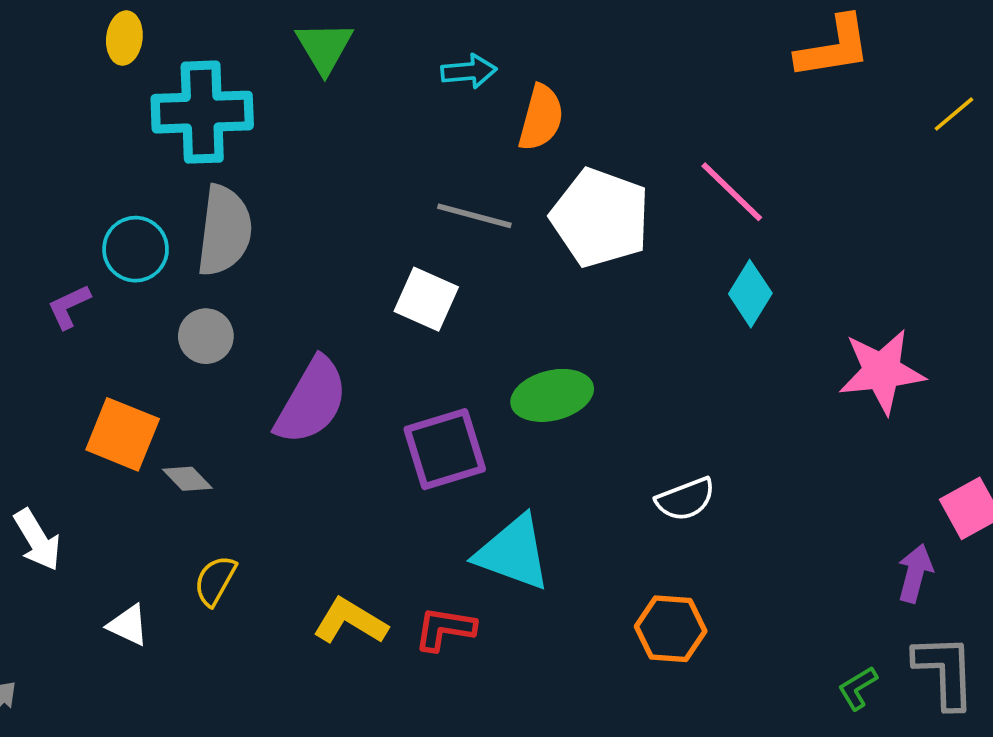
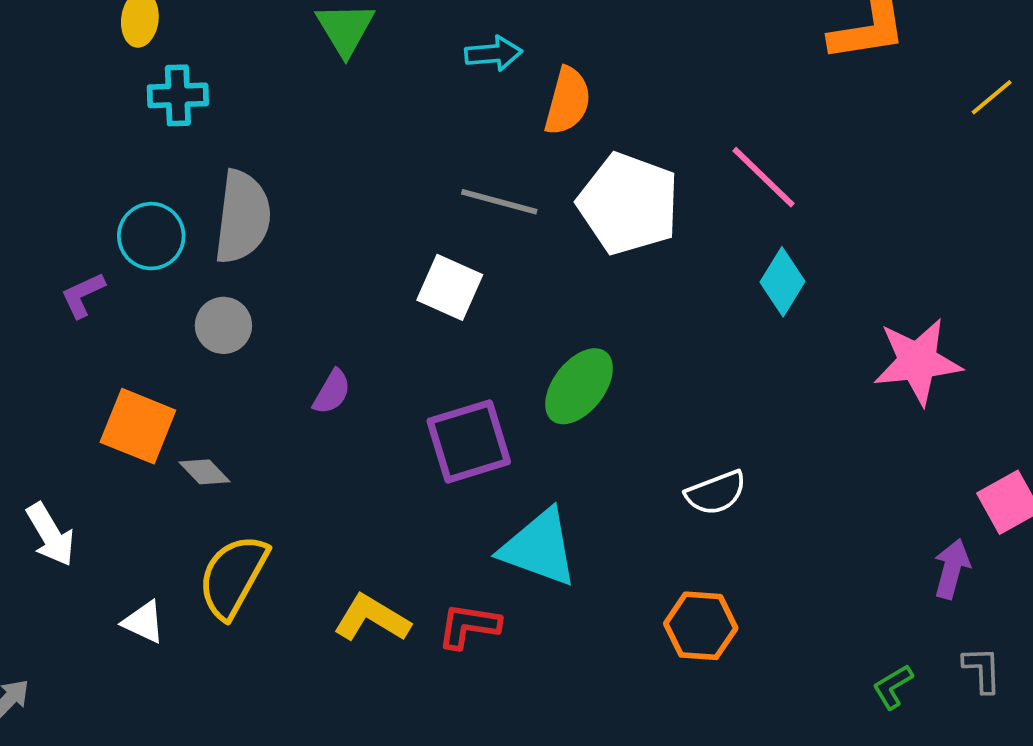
cyan cross: (202, 112) -> (178, 95), moved, size x0.6
green ellipse: (552, 395) -> (579, 386), turned -38
purple semicircle: (311, 401) -> (332, 392), size x0.5
yellow semicircle: (215, 581) -> (233, 576), size x1.6
gray L-shape: (945, 671) -> (982, 670), size x0.6

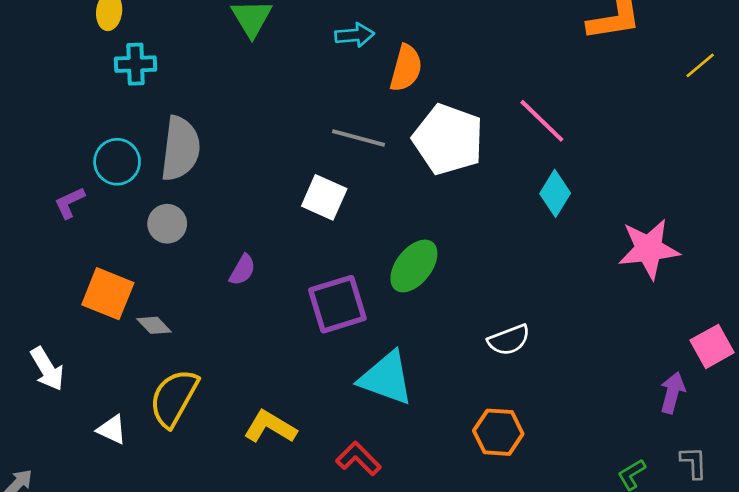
red L-shape: (469, 626) -> (358, 459), moved, turned 36

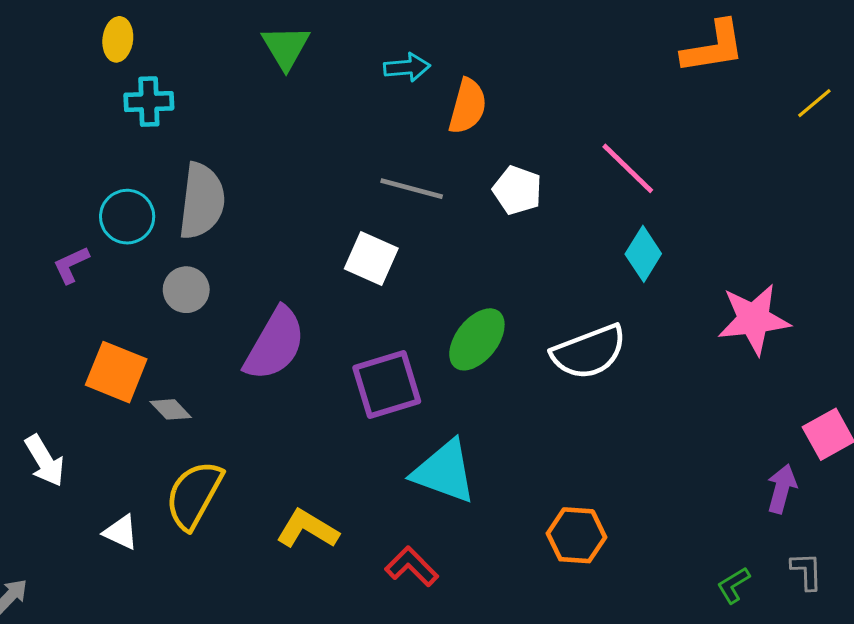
white pentagon: (448, 139) -> (517, 190), size x0.6
purple semicircle: (242, 270) -> (275, 344), size x2.0
white semicircle: (509, 340) -> (589, 352), moved, size x1.5

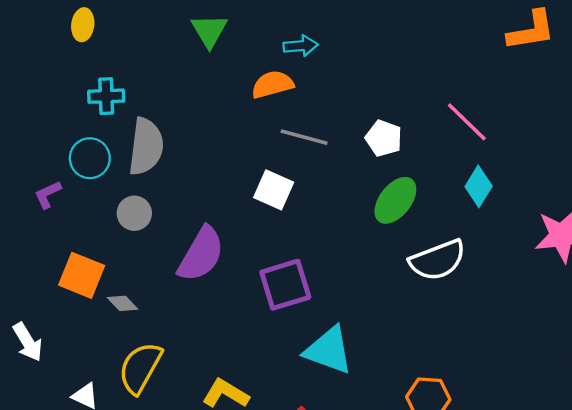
cyan cross: (149, 102) -> (106, 96), moved
orange semicircle: (468, 106) -> (272, 84), moved, turned -120
green ellipse: (477, 339) -> (395, 200), moved

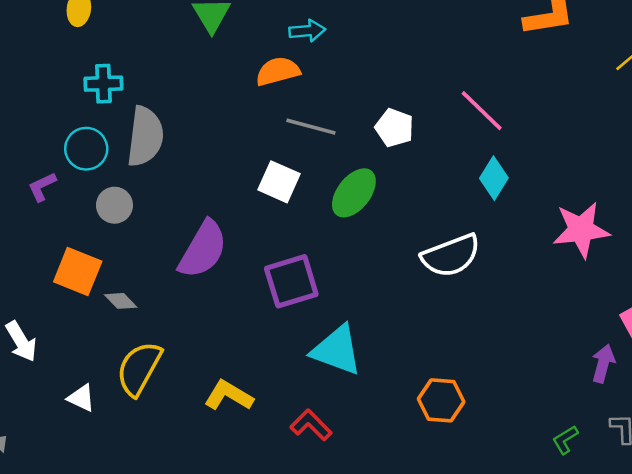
green ellipse: (395, 200) -> (354, 193), moved
gray circle: (134, 213) -> (114, 205), moved

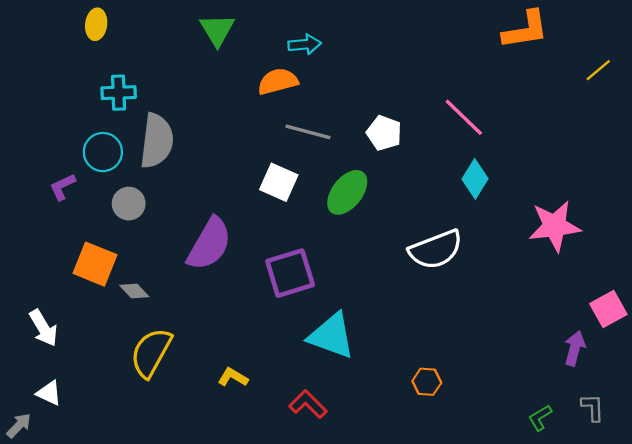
yellow L-shape: (229, 395) -> (233, 377), size x0.7
white triangle: (81, 398) -> (49, 393), moved
orange hexagon: (441, 400) -> (427, 382), size x0.7

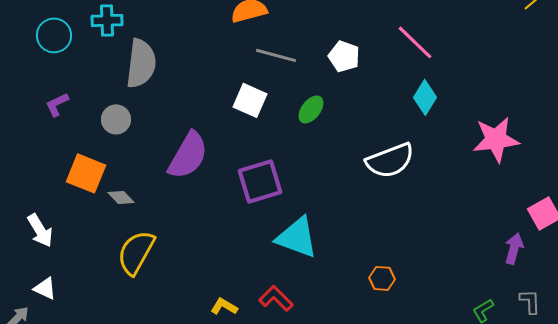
cyan circle: (103, 152) -> (54, 35), moved
green ellipse: (347, 192) -> (311, 109), size x0.7
yellow L-shape: (233, 377) -> (224, 306), moved

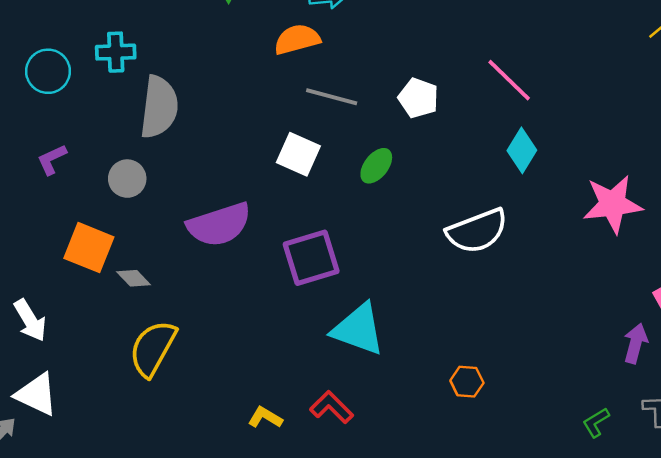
purple semicircle: (188, 155) -> (219, 225), turned 42
white triangle: (45, 288) -> (37, 394), size x1.5

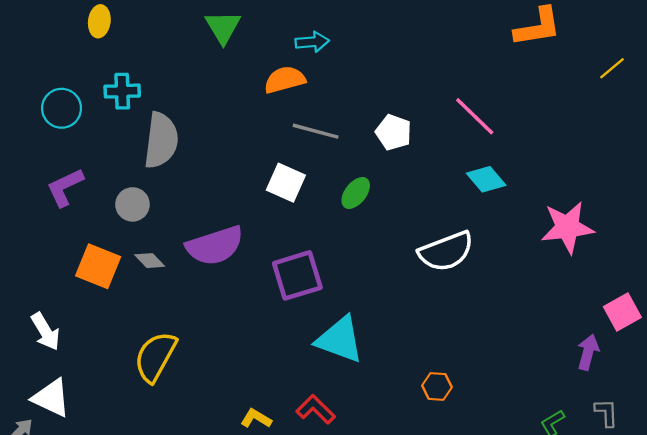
cyan diamond: (522, 150) -> (486, 179), turned -72
purple L-shape: (52, 159) -> (65, 187), size x1.4
gray diamond: (134, 278) -> (150, 261), moved

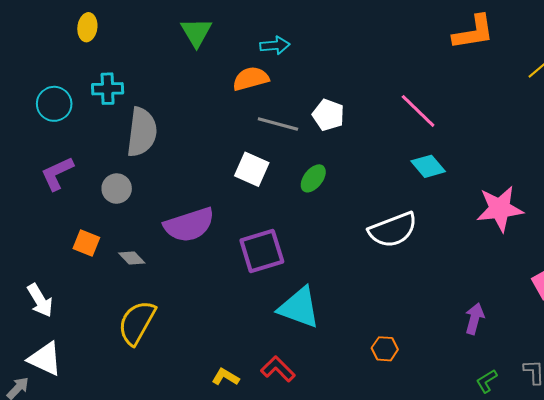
white pentagon: (393, 132) -> (328, 115), moved
gray diamond: (150, 261) -> (132, 258), moved
orange square: (98, 266) -> (86, 243), size x0.7
purple arrow: (588, 352) -> (475, 319), moved

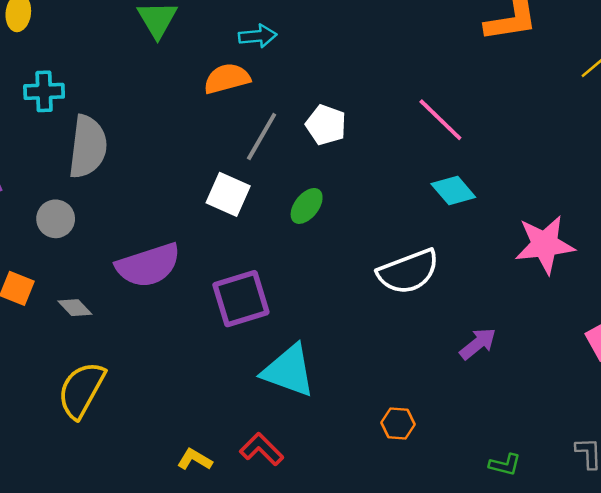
gray line: (278, 124) -> (262, 136), turned -75
purple arrow: (475, 319) -> (478, 344), moved, turned 36
green L-shape: (487, 381) -> (505, 465), moved, turned -135

